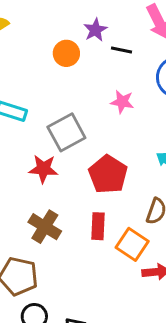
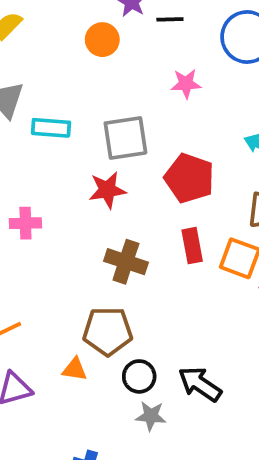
gray square: (66, 132) -> (125, 138), turned 33

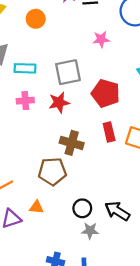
orange circle: (102, 40) -> (36, 19), moved
pink cross: (25, 223) -> (25, 101), moved
brown pentagon: (108, 331) -> (52, 171), moved
orange triangle: (75, 369) -> (36, 207), moved

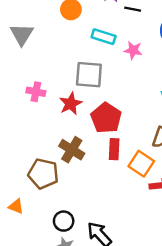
cyan rectangle: (25, 68) -> (104, 37), moved
red pentagon: (106, 93) -> (106, 118), moved
red star: (59, 102) -> (71, 104), turned -30

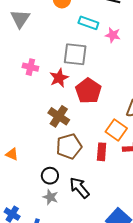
red rectangle: (114, 149) -> (102, 152), moved
brown pentagon: (43, 174) -> (69, 146), moved, turned -30
orange triangle: (16, 206) -> (12, 154), moved

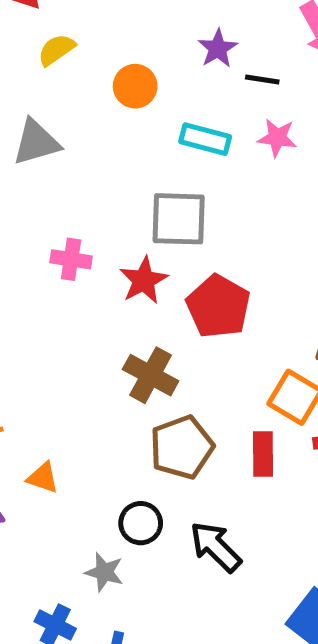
gray triangle: (20, 19) -> (36, 142), turned 45
pink star: (113, 35) -> (277, 138), moved
gray star: (50, 197) -> (104, 572), moved

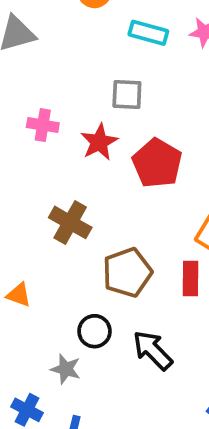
gray square: (179, 219) -> (127, 94), size x0.7
brown cross: (151, 375) -> (70, 222), moved

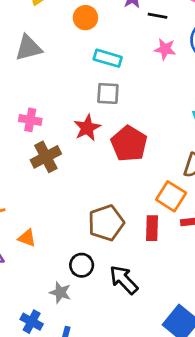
cyan rectangle: (148, 33) -> (108, 58), moved
pink cross: (43, 125) -> (30, 120), moved
brown cross: (70, 222) -> (46, 157), moved, turned 32

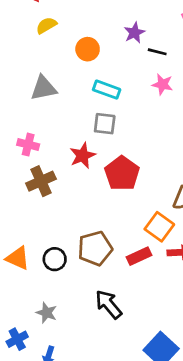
gray triangle: (28, 48) -> (44, 88), moved
red rectangle: (152, 228) -> (139, 256), turned 60
orange triangle: (27, 238) -> (18, 258), size x1.4
black circle: (82, 265) -> (55, 259), moved
blue cross: (32, 322) -> (17, 339), turned 30

